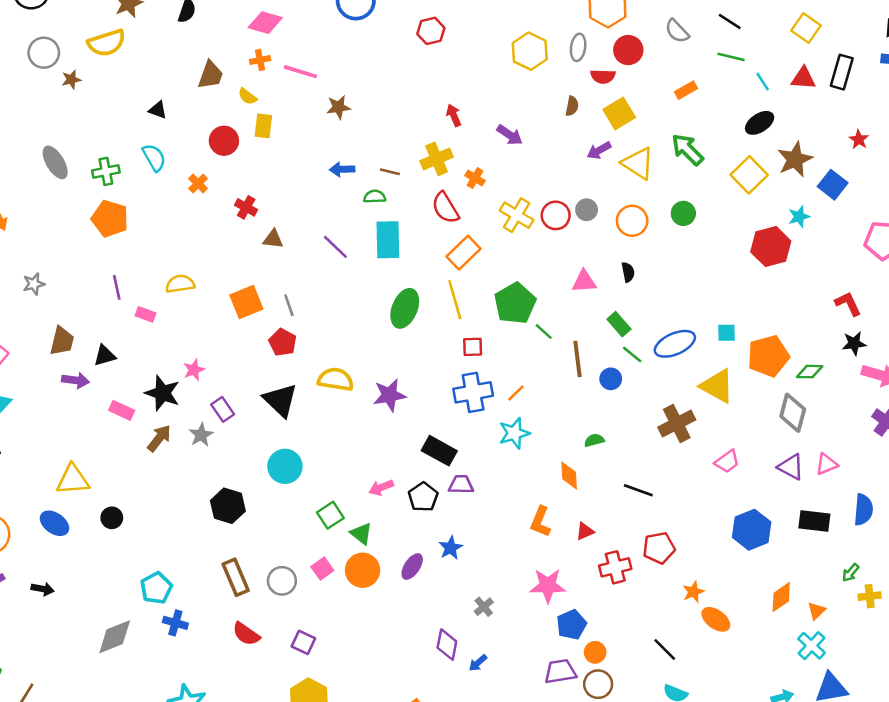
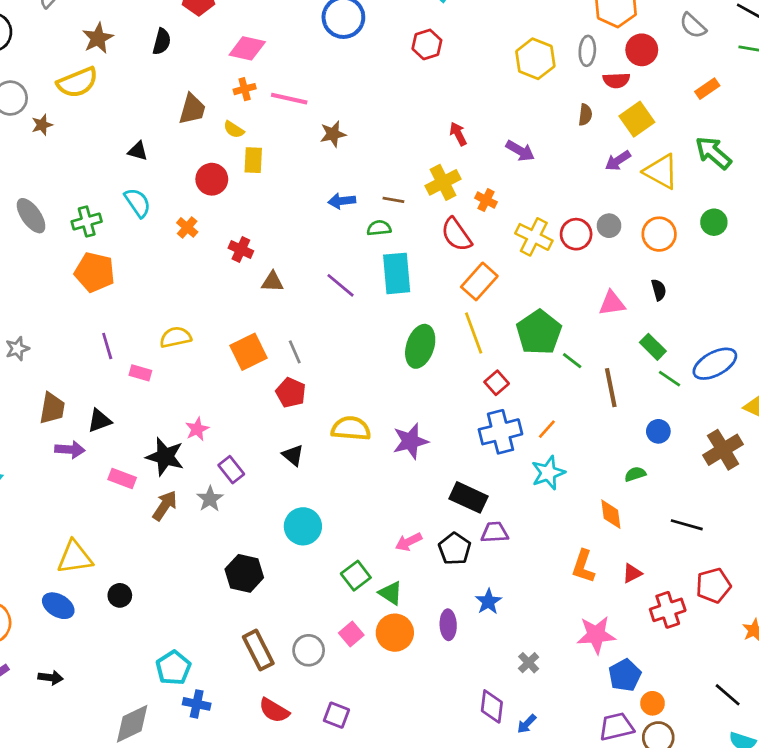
red square: (473, 347) -> (497, 383), turned -35
blue circle: (611, 379) -> (658, 431), moved
black triangle: (280, 400) -> (293, 455), size x0.6
purple ellipse: (412, 567) -> (448, 625), turned -32

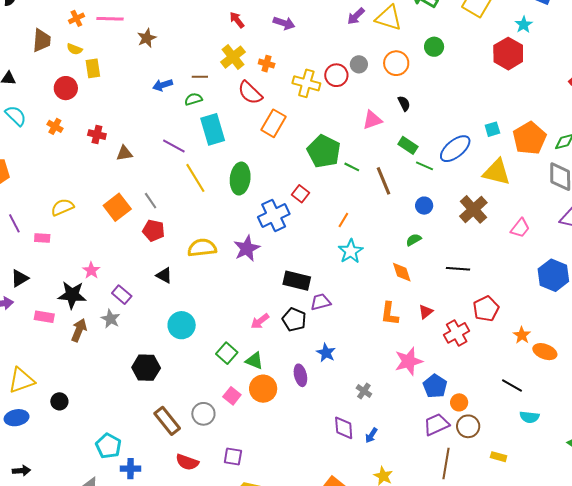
yellow line: (474, 333) -> (195, 178), moved
blue cross: (500, 432) -> (274, 215), moved
blue ellipse: (58, 606) -> (17, 418), turned -30

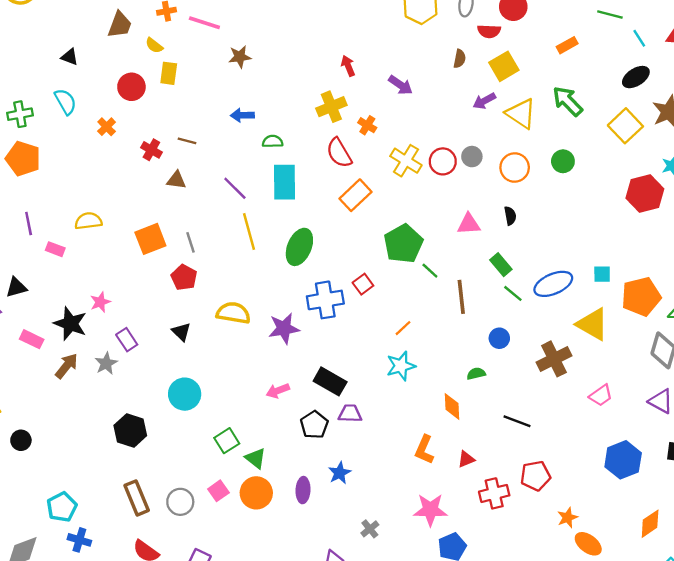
brown line: (200, 77) -> (187, 141), moved
pink arrow: (260, 321) -> (278, 391), moved

